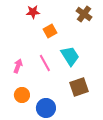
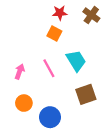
red star: (33, 12) -> (60, 13), moved
orange square: (50, 31) -> (54, 33), turned -32

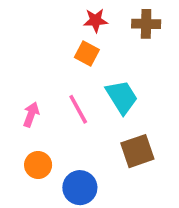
brown cross: (91, 15) -> (146, 24), turned -35

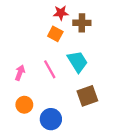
brown cross: (146, 24) -> (82, 23), moved

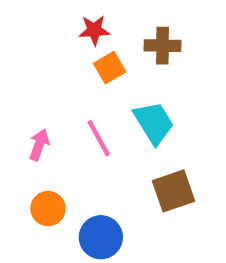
red star: (61, 13) -> (94, 30), moved
orange square: (55, 34) -> (110, 68), turned 32

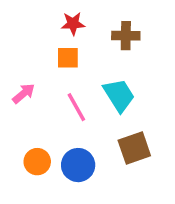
orange square: (110, 68) -> (68, 58), moved, turned 30
pink arrow: (39, 145) -> (24, 93), moved, turned 30
blue circle: (101, 237) -> (78, 165), moved

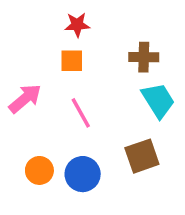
brown cross: (126, 36) -> (144, 57), moved
pink arrow: (24, 93) -> (25, 99), size x1.4
cyan trapezoid: (119, 95) -> (158, 100), moved

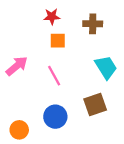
brown cross: (144, 57) -> (93, 24), moved
orange square: (72, 61) -> (58, 41), moved
orange circle: (39, 170) -> (19, 130), moved

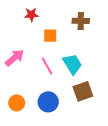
red star: (52, 17) -> (31, 15), moved
cyan trapezoid: (106, 67) -> (72, 64), moved
orange circle: (19, 130) -> (17, 103), moved

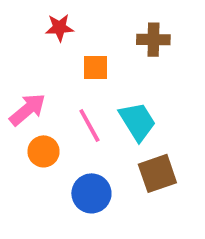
orange circle: (17, 103) -> (44, 151), moved

